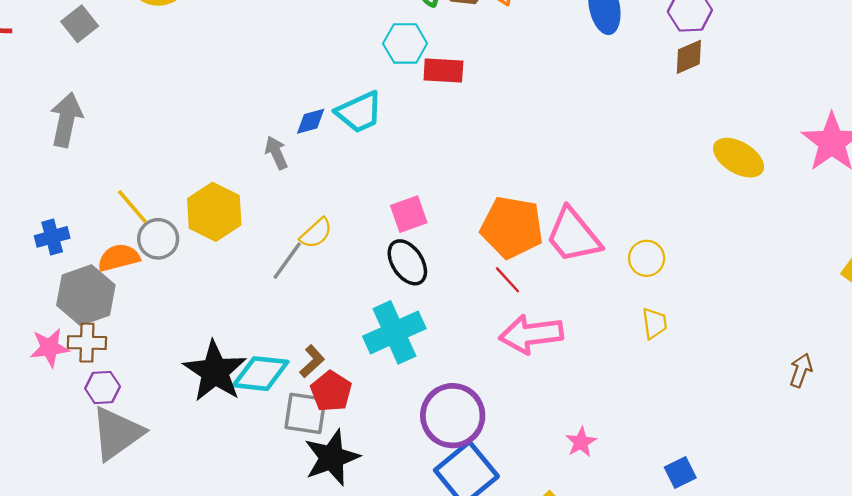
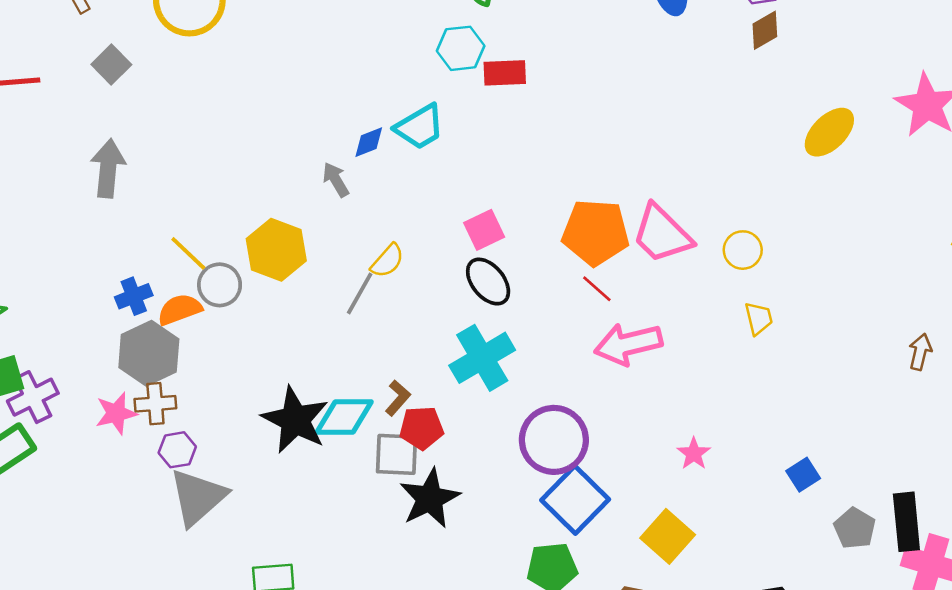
yellow ellipse: (739, 158) -> (829, 132), turned -69
blue cross: (52, 237) -> (134, 296), moved
red pentagon: (331, 391) -> (421, 428), turned -30

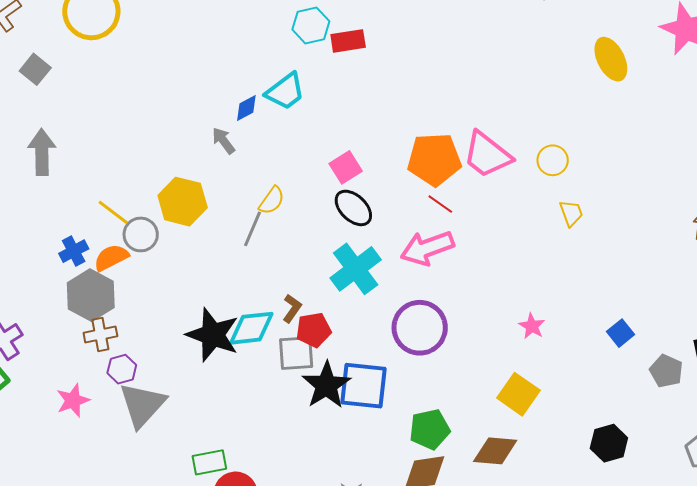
yellow ellipse: (829, 132) -> (611, 59), turned -66
pink arrow: (628, 344) -> (427, 248), moved
pink star: (116, 413) -> (73, 400), moved
blue square: (575, 500) -> (363, 386), moved, turned -32

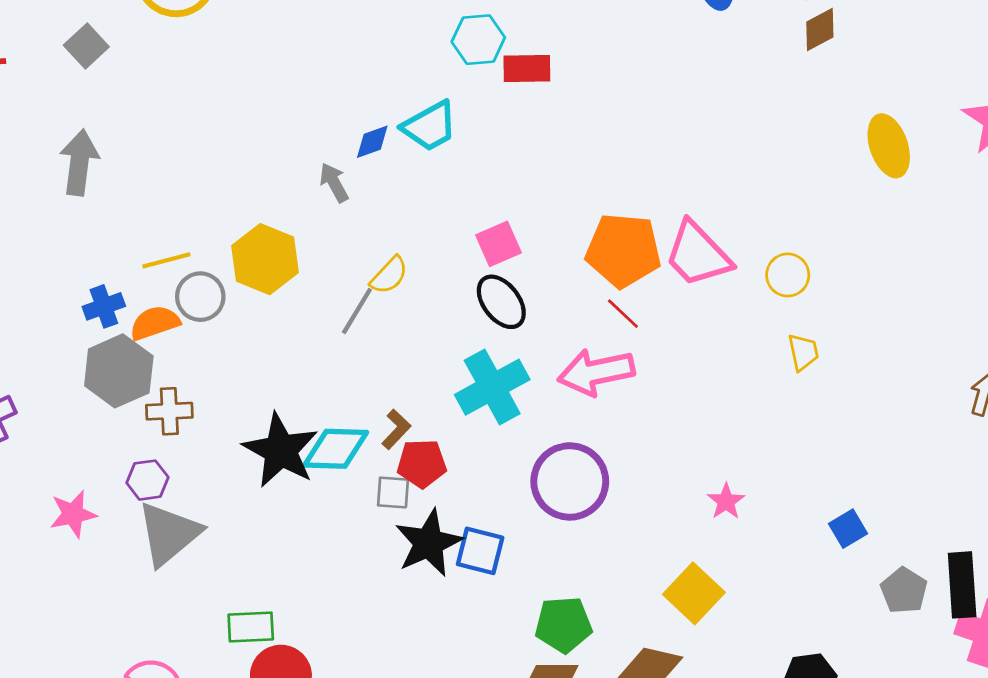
yellow line: (113, 212) -> (166, 260), turned -60
brown cross: (100, 334) -> (169, 411), moved
gray square: (296, 353) -> (393, 492), size x0.7
blue square: (363, 386) -> (480, 551), size x0.7

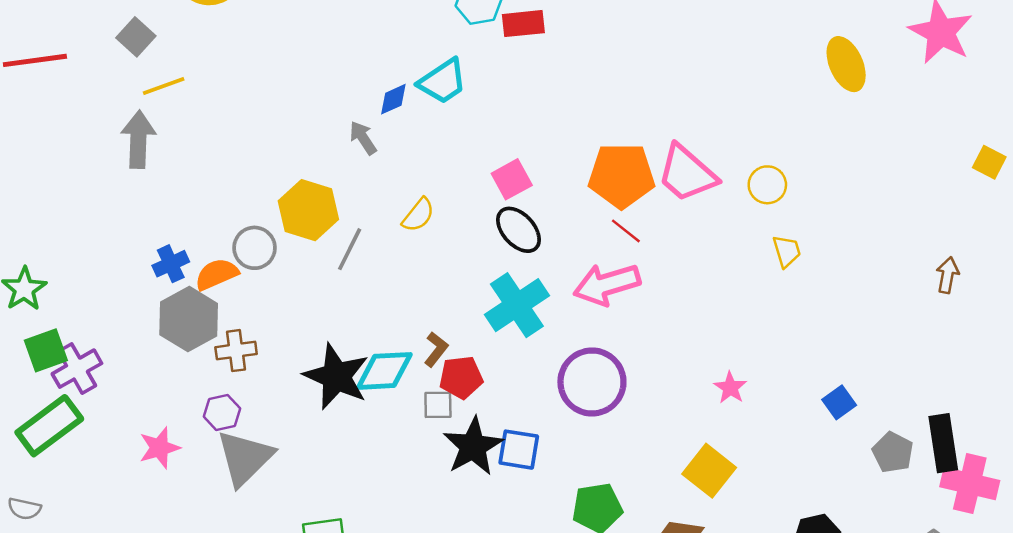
yellow line: (166, 260) -> (164, 86), moved
gray line: (357, 311) -> (350, 249), moved

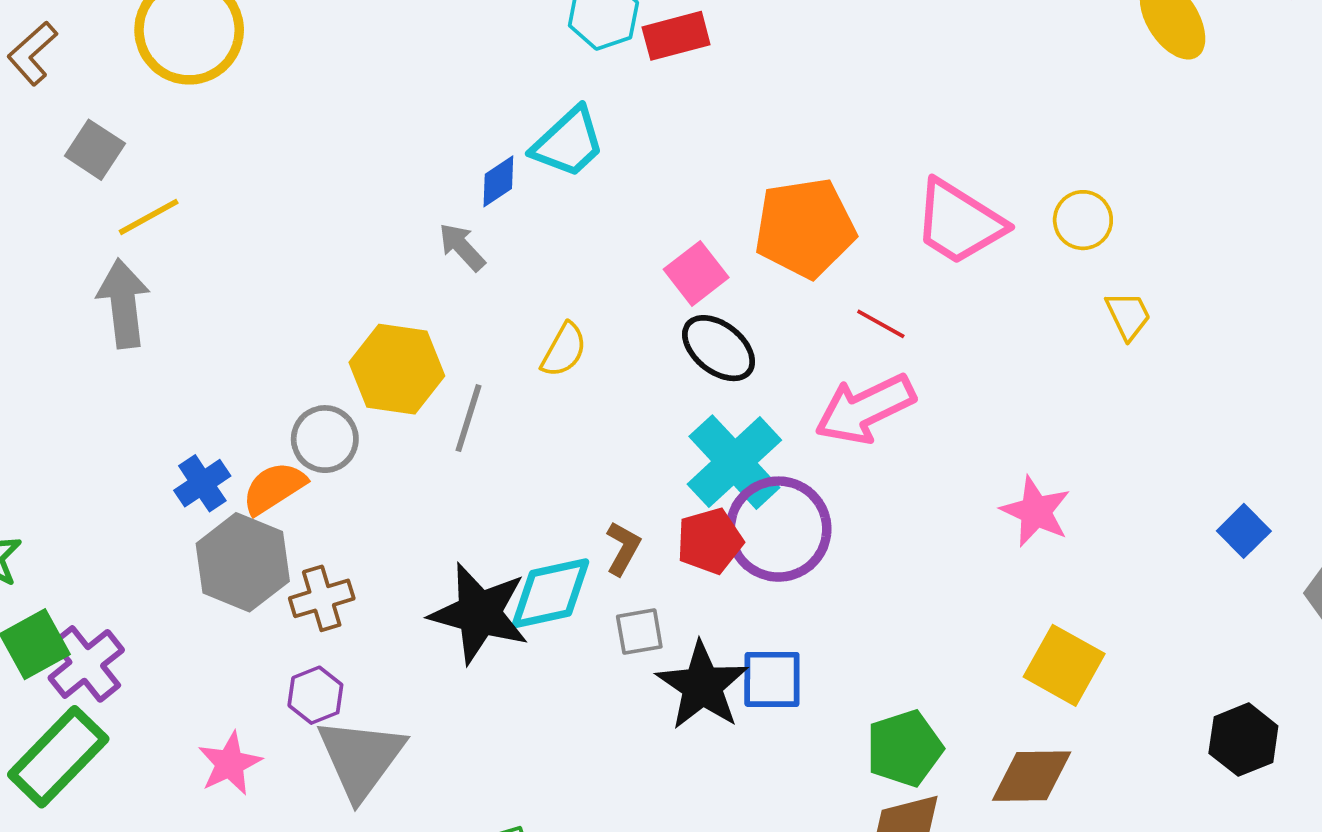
orange pentagon: (622, 175) -> (805, 228), moved
red pentagon: (461, 377) -> (710, 541), moved
purple circle: (592, 382) -> (779, 529), moved
pink star: (730, 388) -> (1036, 511), moved, size x1.4

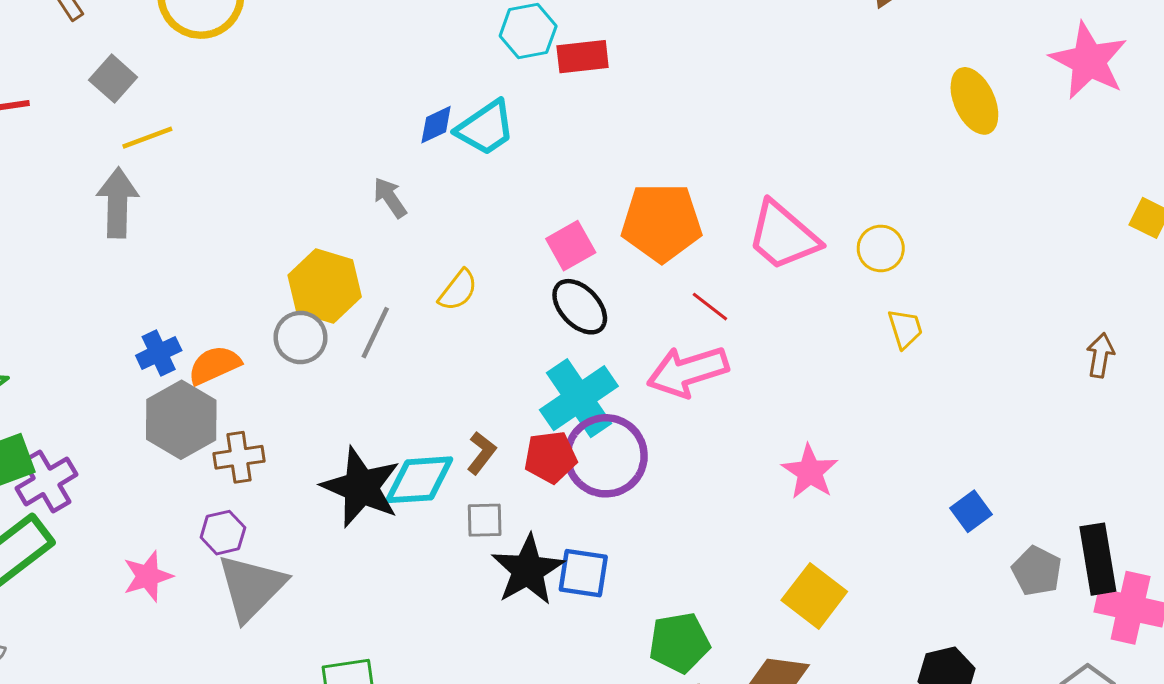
blue diamond: (498, 181) -> (436, 125), moved
gray circle: (325, 439) -> (301, 338), moved

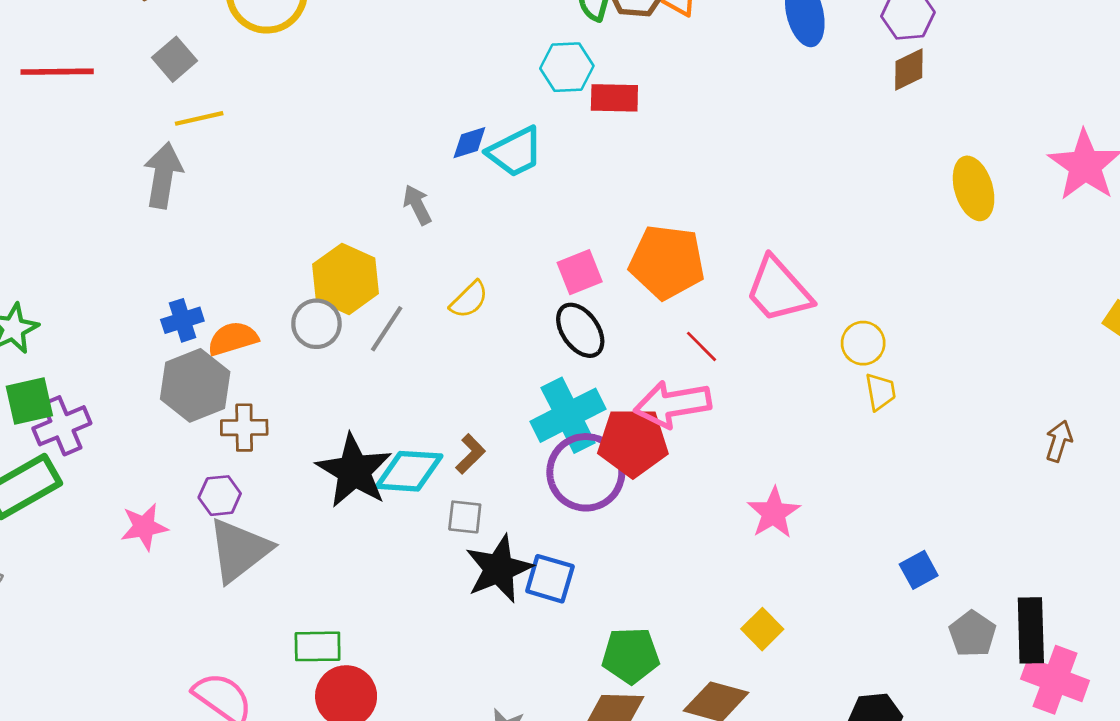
yellow circle: (881, 248) -> (863, 343), moved
red pentagon: (550, 457) -> (633, 442), moved, size x1.4
yellow square: (814, 596) -> (762, 629), size x0.7

